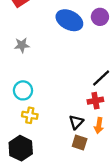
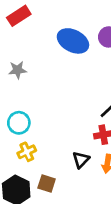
yellow cross: (30, 115) -> (27, 152), turned -35
brown square: (80, 143) -> (47, 184), moved

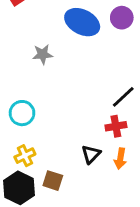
gray star: (18, 70) -> (43, 54), moved
yellow cross: (27, 152) -> (25, 156), moved

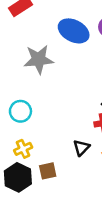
gray star: (43, 54) -> (39, 59), size x1.6
brown square: (53, 181) -> (48, 171), turned -30

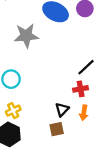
brown square: (48, 171) -> (57, 129), moved

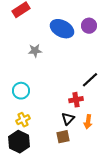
gray star: (26, 36) -> (35, 51), size x0.6
red cross: (81, 89) -> (76, 100), moved

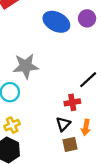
gray star: (35, 51) -> (26, 66), moved, size x1.6
brown square: (63, 137) -> (70, 144), moved

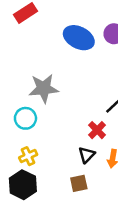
red cross: (72, 102) -> (97, 130), turned -35
brown square: (70, 144) -> (79, 183), moved

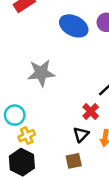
cyan circle: (25, 118) -> (15, 115), moved

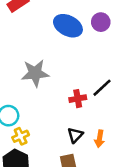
red cross: (91, 111) -> (78, 99), moved, turned 35

